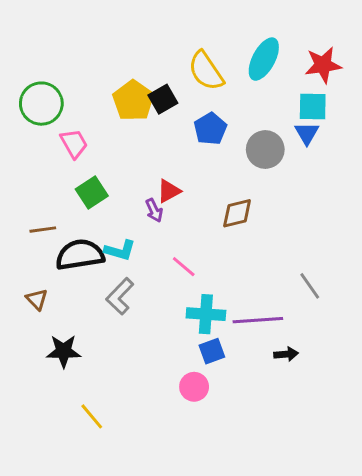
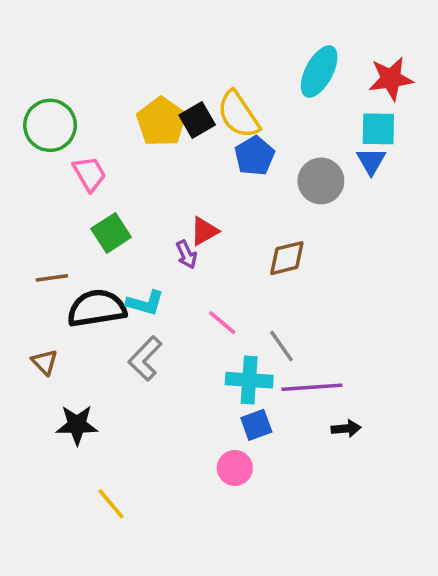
yellow semicircle: (206, 71) -> (238, 115), moved
gray line: (310, 286) -> (281, 346), moved

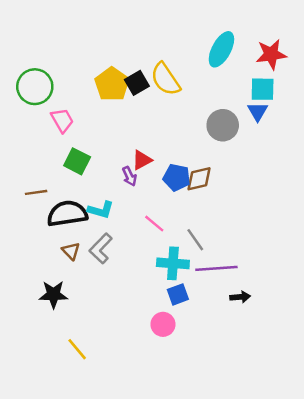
blue pentagon: (255, 156) -> (177, 177), moved, turned -30
green square: (111, 233) -> (77, 161), turned -30
brown triangle: (45, 362) -> (71, 251), moved

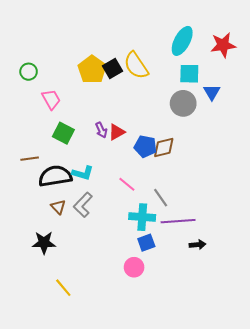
green circle: (35, 87) -> (29, 72), size x0.6
cyan square: (263, 89) -> (189, 74), moved
purple arrow: (129, 176) -> (101, 130), moved

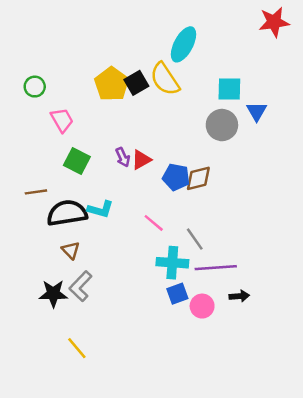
cyan ellipse: (182, 41) -> (184, 44), moved
red star: (223, 45) -> (274, 22), moved
gray L-shape: (83, 205) -> (81, 286), moved
pink circle: (134, 267) -> (202, 306), moved

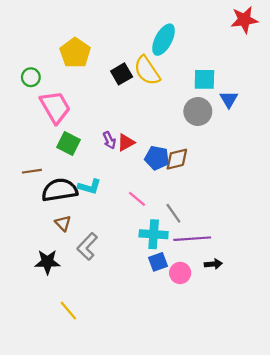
yellow pentagon: (112, 84) -> (75, 53), moved
pink trapezoid: (62, 120) -> (55, 107), size x1.5
gray L-shape: (81, 286) -> (87, 246), moved

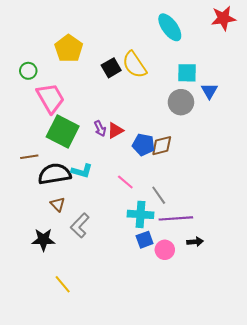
cyan ellipse: (164, 40) -> (170, 27), moved, turned -64
green square: (68, 144) -> (63, 131), size x1.5

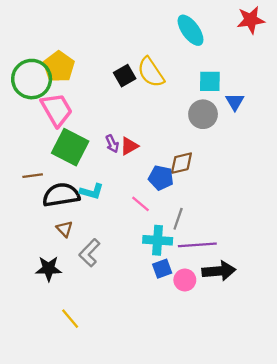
yellow pentagon: (69, 49) -> (59, 67), moved
green circle: (28, 71) -> (32, 79), size x2.0
blue pentagon: (144, 145) -> (161, 178), moved
gray line: (159, 195) -> (178, 219), turned 54
black arrow: (195, 242) -> (219, 271), size x1.8

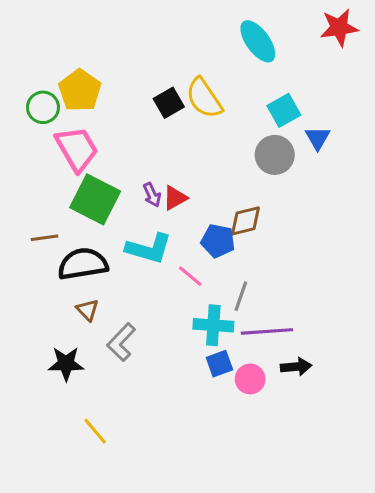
green circle: (32, 79) -> (43, 107), size x0.6
cyan square: (210, 81) -> (284, 110), turned -30
cyan L-shape: (92, 191) -> (149, 249), moved, size x1.4
black arrow: (219, 271) -> (296, 367), size x0.7

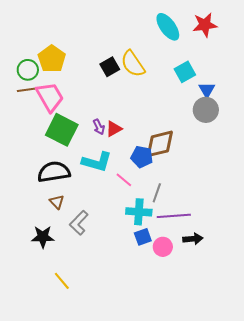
red star: (339, 28) -> (205, 25), moved
gray circle: (275, 155) -> (206, 110), moved
brown diamond: (246, 221) -> (160, 144), size x1.4
brown line: (44, 238) -> (26, 90), moved

